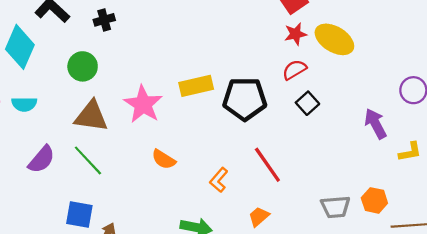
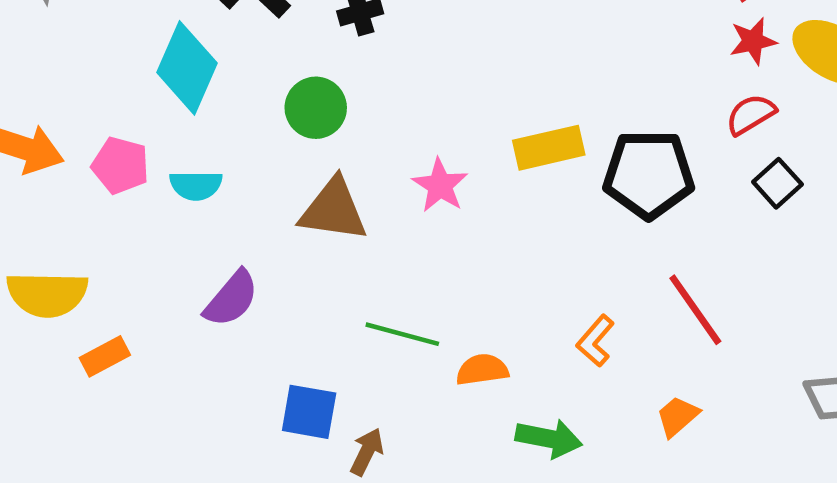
pink star: (143, 104) -> (440, 185), size x0.7
orange semicircle: (164, 159) -> (482, 370), moved, turned 140
green line: (88, 160) -> (402, 334), moved, turned -32

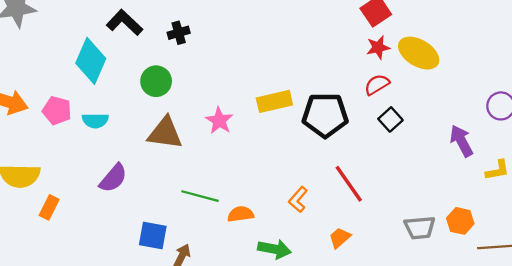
orange rectangle: (105, 356) -> (49, 207), turned -35

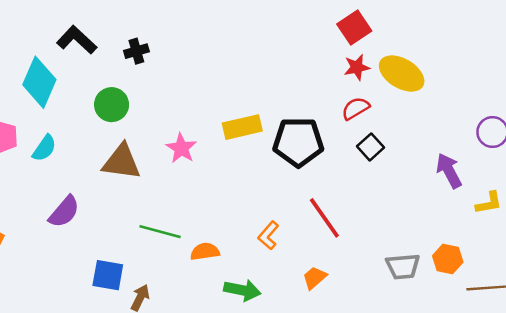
cyan semicircle: (95, 121) -> (44, 148), turned -55

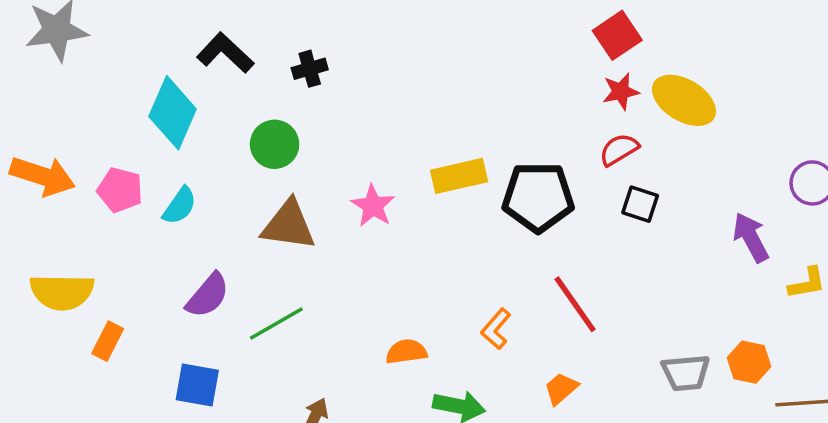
black square: (370, 147) -> (640, 204), turned -30
green line: (160, 232) -> (276, 324), moved, turned -45
blue square: (108, 275) -> (197, 385), moved

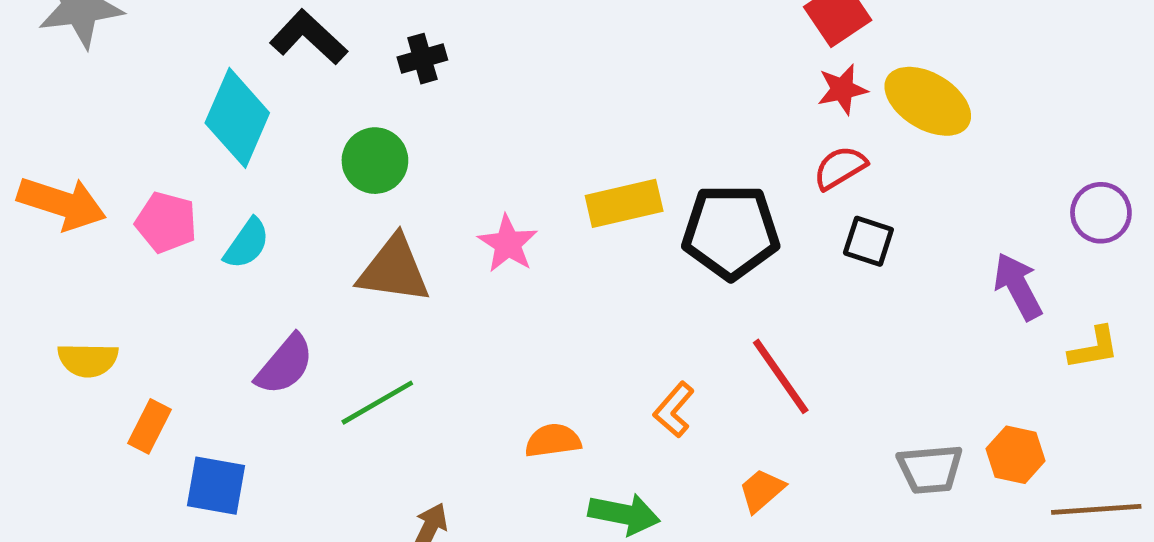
yellow semicircle: (62, 292) -> (88, 360), size x0.7
blue square: (197, 385) -> (216, 486), moved

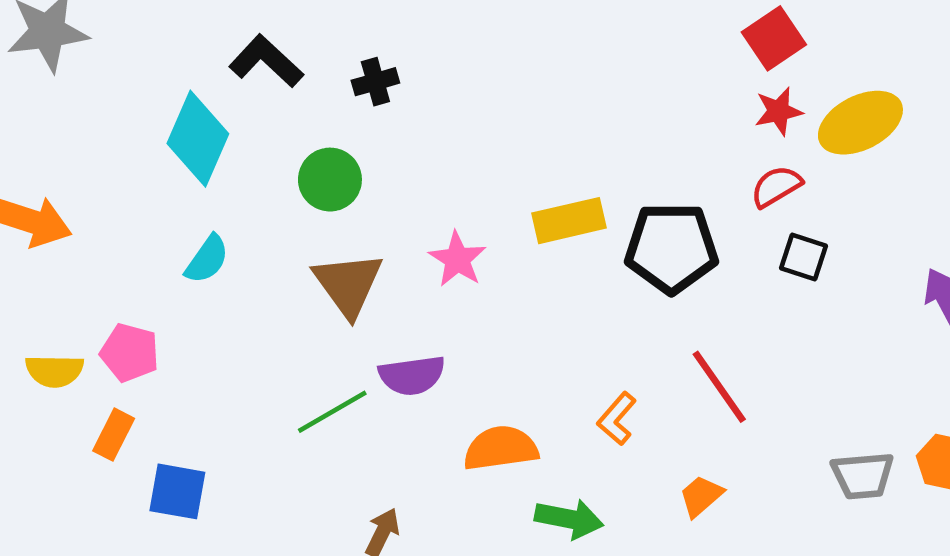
yellow ellipse: (928, 101) -> (860, 123), turned -58
pink pentagon: (166, 222) -> (130, 353), moved
brown triangle: (394, 270) -> (348, 284), turned 46
purple semicircle: (285, 365) -> (412, 375), moved, turned 42
orange semicircle: (553, 441) -> (501, 448), size x1.4

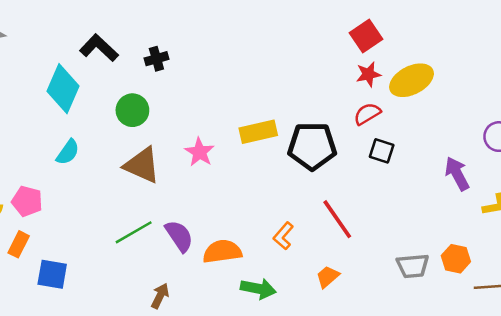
brown triangle: (348, 284) -> (142, 165), turned -30
purple semicircle: (412, 375) -> (179, 236), moved, turned -116

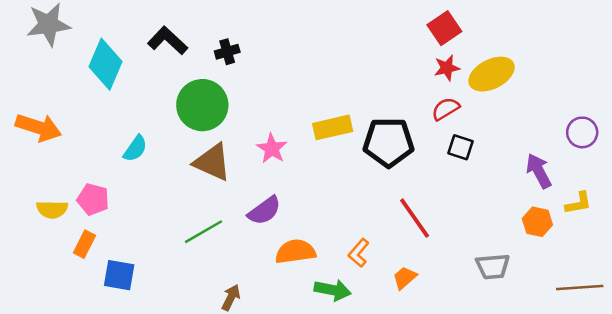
cyan diamond: (63, 89) -> (105, 64), moved
green circle: (132, 110) -> (202, 105), size x1.5
purple semicircle: (179, 236) -> (264, 211), moved, turned 88
orange L-shape: (283, 236) -> (359, 253), moved
orange hexagon: (456, 259) -> (537, 222), moved

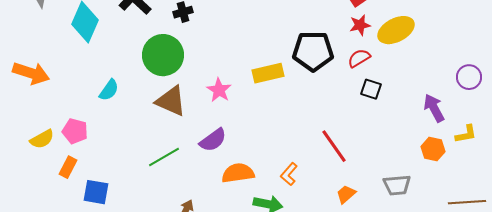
black pentagon: (389, 142) -> (313, 51), moved
yellow semicircle: (52, 209) -> (42, 139), turned -30
orange trapezoid: (405, 278) -> (346, 194), moved

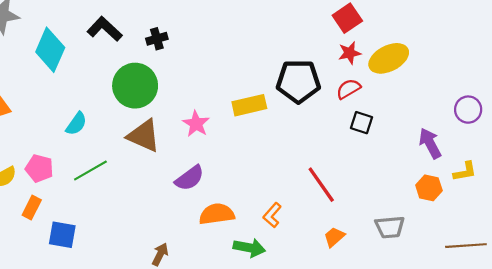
green line: (164, 157) -> (90, 170), moved

